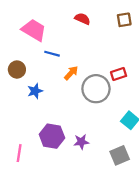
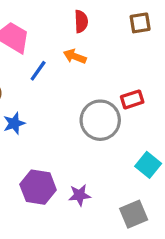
red semicircle: (82, 19) -> (81, 21), turned 63
blue line: (52, 54) -> (38, 71), turned -70
orange arrow: (71, 73) -> (75, 56), moved, turned -112

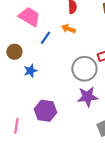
purple star: (80, 195) -> (87, 97), moved, size x1.5

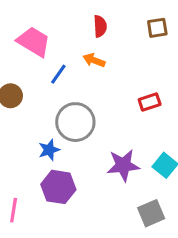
gray circle: (84, 69) -> (75, 122), moved
blue star: (30, 71) -> (49, 150), moved

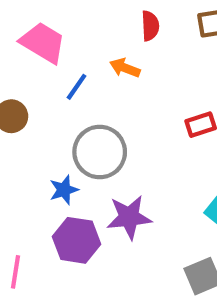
red semicircle: (100, 26) -> (150, 26), moved
purple star: (123, 165) -> (129, 217), moved

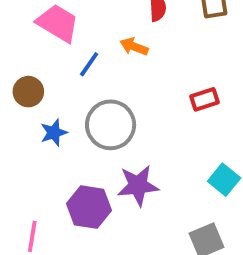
blue star: (64, 190) -> (54, 133), moved

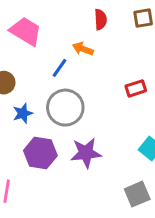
blue line: (89, 64) -> (59, 68), moved
purple hexagon: (89, 207) -> (40, 153), moved

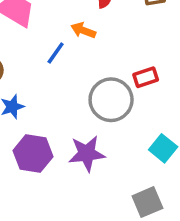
gray circle: (65, 108) -> (111, 100), moved

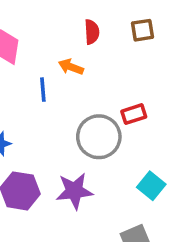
blue line: (56, 53) -> (43, 90), turned -40

